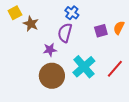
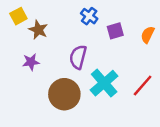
purple square: (101, 31) -> (115, 31), moved
purple semicircle: (65, 33) -> (78, 57), moved
purple star: (50, 50) -> (31, 62), moved

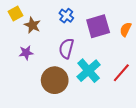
blue cross: (89, 16) -> (66, 16), moved
purple square: (115, 31) -> (98, 26), size x1.6

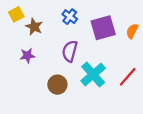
brown circle: (55, 80) -> (57, 85), size x0.7

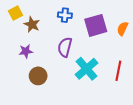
blue cross: (70, 17) -> (65, 15), turned -32
red line: (128, 77) -> (118, 71), turned -30
brown circle: (57, 85) -> (38, 76), moved

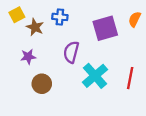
blue cross: (65, 15) -> (60, 17), moved
orange semicircle: (123, 29) -> (135, 19), moved

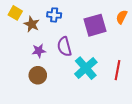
yellow square: (17, 15) -> (15, 13), turned -32
purple semicircle: (71, 52) -> (64, 47), turned -30
purple star: (28, 57) -> (39, 51), moved

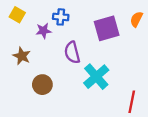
brown star: (32, 24) -> (22, 56), moved
purple star: (39, 51) -> (44, 31), moved
red line: (118, 70) -> (132, 102), moved

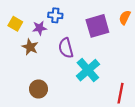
yellow square: (17, 15) -> (15, 24), moved
brown star: (22, 56) -> (30, 47), moved
brown circle: (42, 85) -> (38, 89), moved

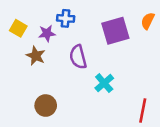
cyan cross: (88, 70) -> (104, 83), size x0.7

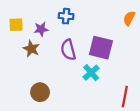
blue cross: (66, 18) -> (66, 16), moved
yellow square: (18, 28) -> (16, 25), turned -32
purple square: (115, 31) -> (101, 48), moved, turned 30

